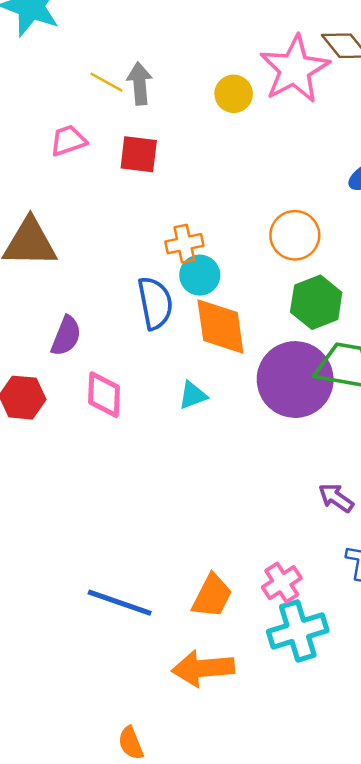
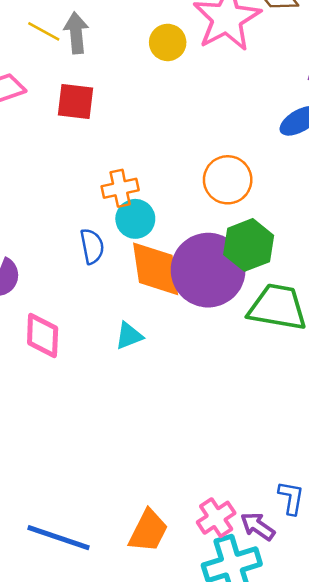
blue semicircle: (155, 303) -> (92, 246), size x0.7
purple circle: (295, 380) -> (208, 270), moved
purple arrow: (336, 498) -> (258, 526), moved

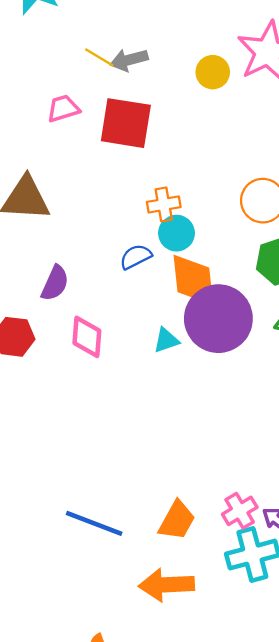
gray arrow: (76, 33) -> (129, 60), turned -102
red square: (75, 102) -> (126, 123), size x1.5
blue semicircle: (92, 246) -> (136, 257), turned -108
purple circle: (208, 270) -> (218, 319), moved

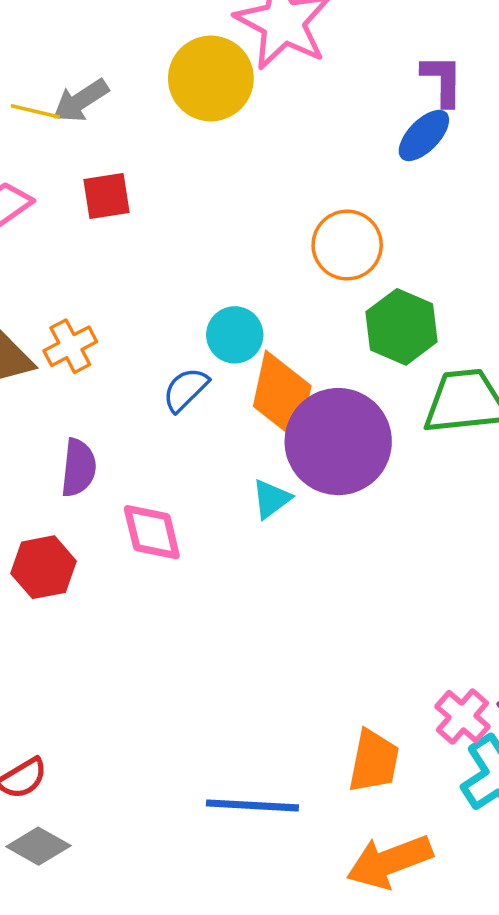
yellow circle: (213, 72) -> (211, 78), size x1.6
red square: (126, 123) -> (106, 196), size x0.6
orange cross: (164, 204) -> (70, 346), moved
orange diamond: (193, 280) -> (282, 396), turned 36

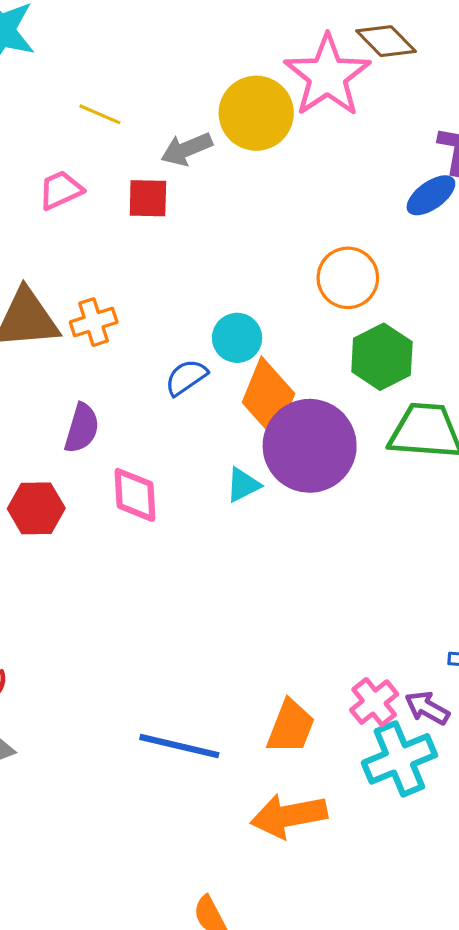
gray arrow: (81, 101) -> (187, 149), moved

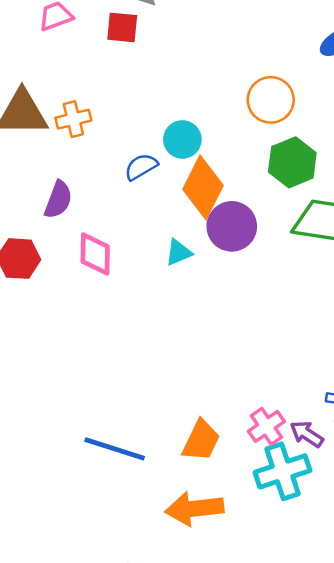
purple circle: (310, 446) -> (232, 226), size x0.7

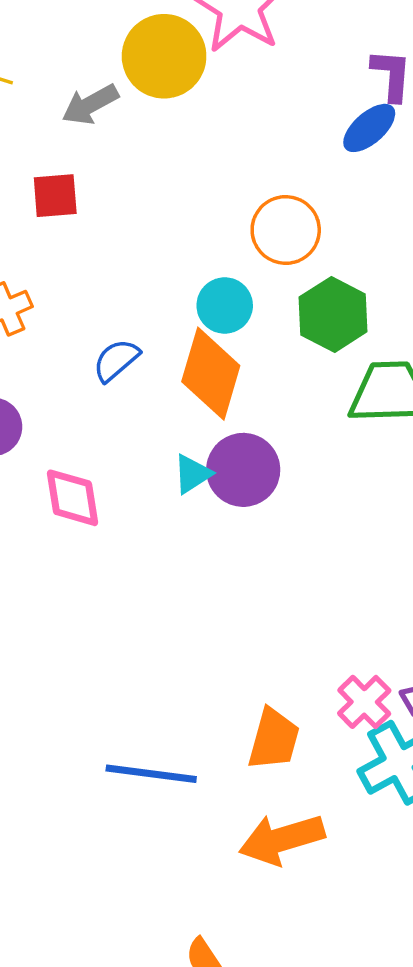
red square: (122, 27) -> (55, 196), moved
cyan circle: (182, 139) -> (225, 305), moved
purple circle: (232, 226) -> (243, 470), moved

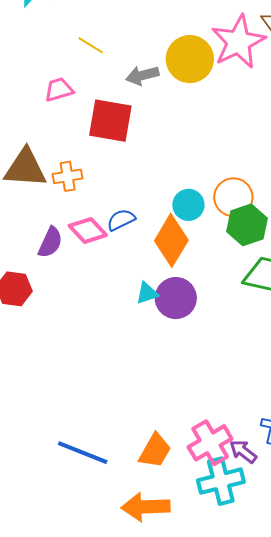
red square: (55, 196) -> (110, 121), size x1.6
orange circle: (286, 230) -> (233, 197), moved
pink diamond: (72, 498) -> (88, 230), moved, turned -48
pink cross: (364, 702) -> (210, 443), size x1.4

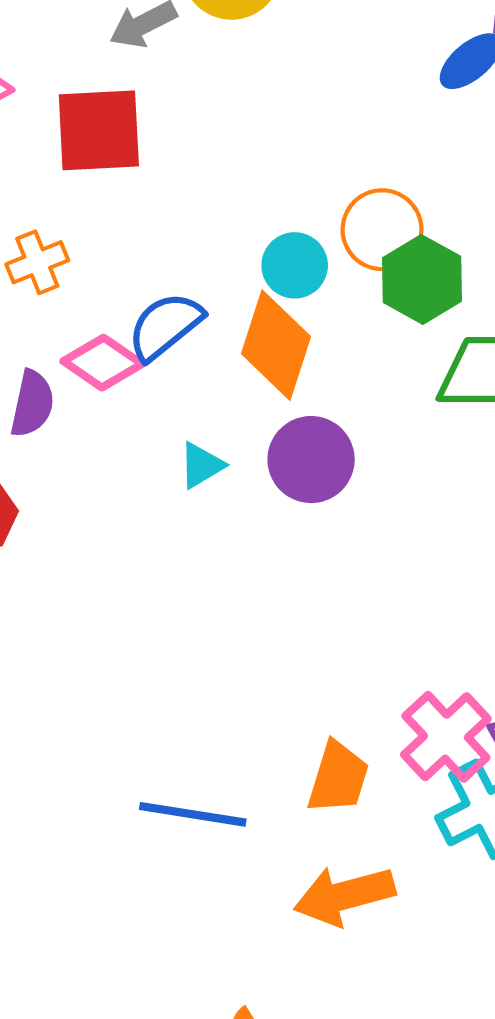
blue semicircle: (121, 220) -> (165, 326), size x1.4
cyan triangle: (147, 293) -> (201, 465), moved

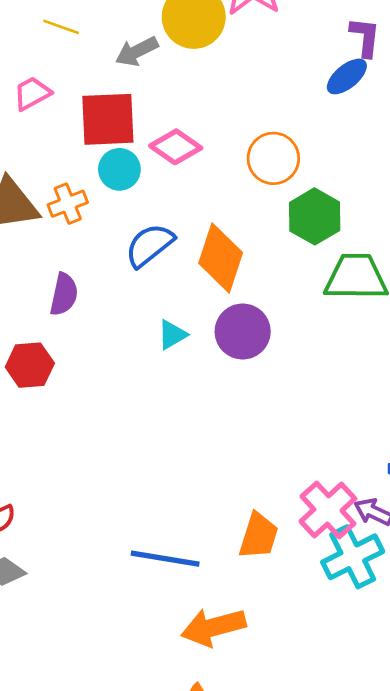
orange circle: (382, 230) -> (273, 158), moved
cyan circle: (295, 265) -> (119, 169), moved
pink diamond: (103, 363) -> (176, 147), moved
orange arrow: (344, 896) -> (213, 627), moved

